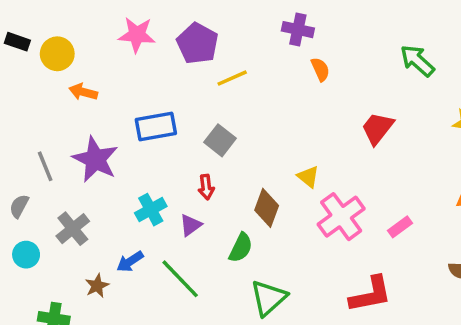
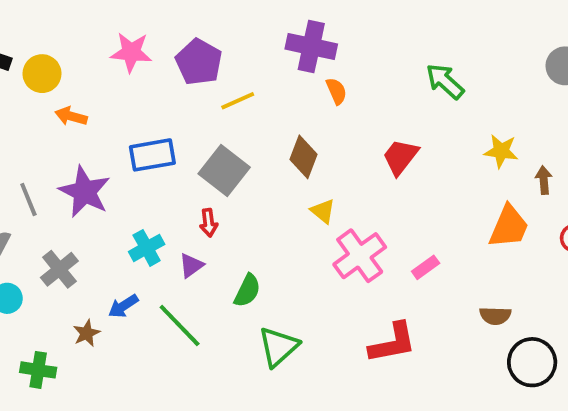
purple cross: (298, 30) -> (311, 46), size x1.4
gray square: (220, 140) -> (224, 170), size x1.4
brown diamond: (267, 208) -> (304, 157), moved

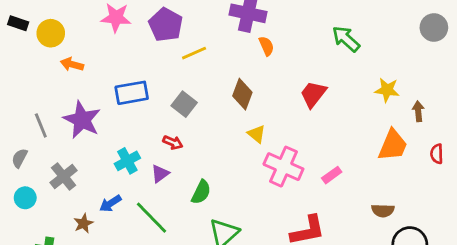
gray square: (224, 170) -> (184, 104), size x0.7
red arrow: (209, 223) -> (173, 142), turned -60
pink cross: (360, 256) -> (283, 167), turned -30

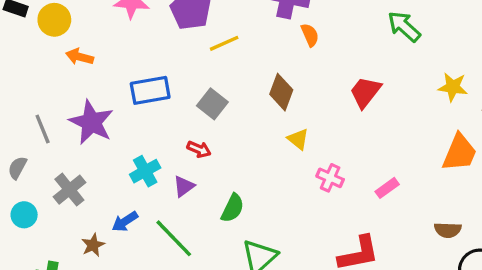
pink cross: (283, 167) -> (330, 178), size x0.6

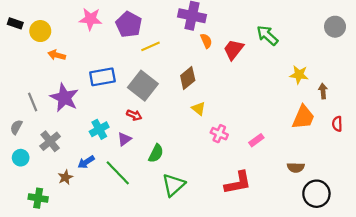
brown diamond: (281, 92) -> (188, 78), turned 30
red trapezoid: (365, 92) -> (233, 50), moved
gray square: (212, 104) -> (143, 86), size x1.5

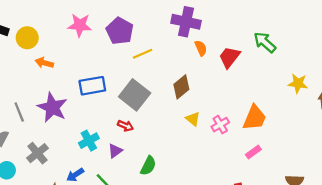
orange trapezoid: (303, 117) -> (255, 118), moved
pink cross: (219, 134) -> (220, 125), moved, turned 35

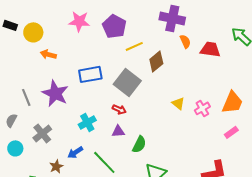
red trapezoid: (229, 57) -> (210, 49), turned 60
brown diamond: (181, 87) -> (156, 61), moved
purple triangle: (115, 151) -> (118, 131), moved, turned 32

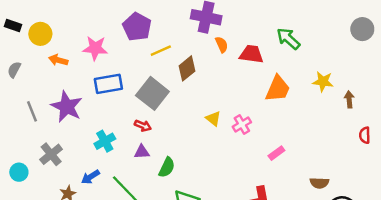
pink star: (79, 21) -> (95, 48), moved
orange trapezoid: (232, 102) -> (278, 89), moved
gray semicircle: (11, 120) -> (14, 70), moved

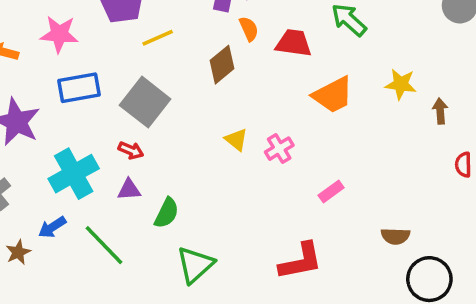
brown diamond: (187, 68) -> (222, 65), moved
orange trapezoid: (278, 89) -> (333, 95), turned 40
cyan cross: (105, 141) -> (74, 174), size x1.5

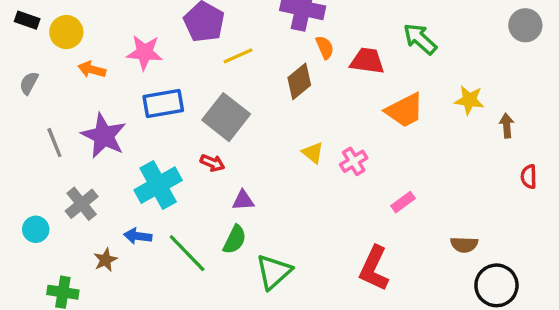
purple triangle: (129, 190) -> (243, 200), moved
green semicircle: (167, 213) -> (235, 239), moved
blue arrow: (52, 227) -> (138, 236), turned 40
red L-shape: (301, 261) -> (374, 268), turned 126

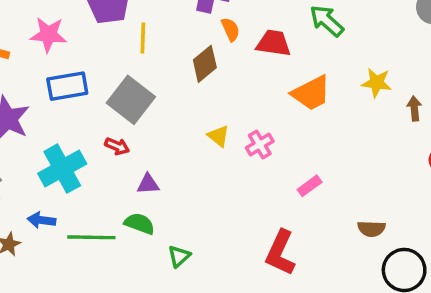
yellow line: (238, 56) -> (143, 38), turned -64
green semicircle: (235, 239) -> (139, 224), turned -96
green line: (187, 253) -> (91, 237), turned -45
green triangle: (274, 272) -> (179, 256), size x0.6

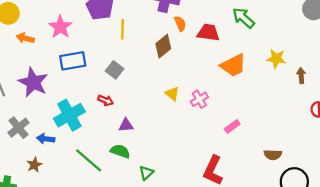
pink star: (48, 35) -> (60, 27), turned 30
gray square: (131, 100) -> (115, 70), size x0.6
blue arrow: (42, 220) -> (46, 139), moved
green line: (91, 237) -> (89, 160), turned 40

